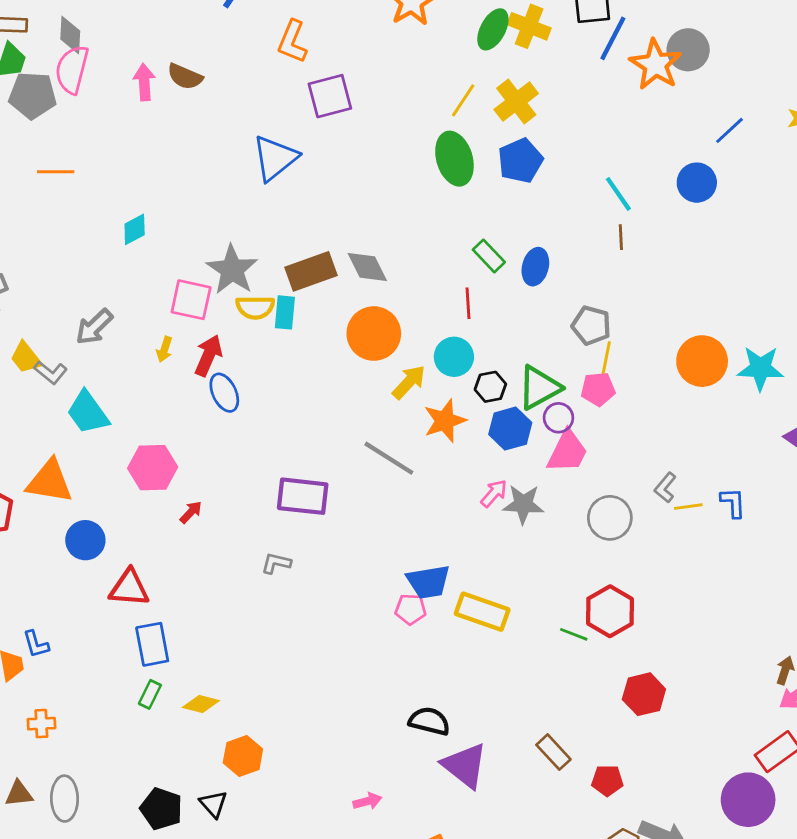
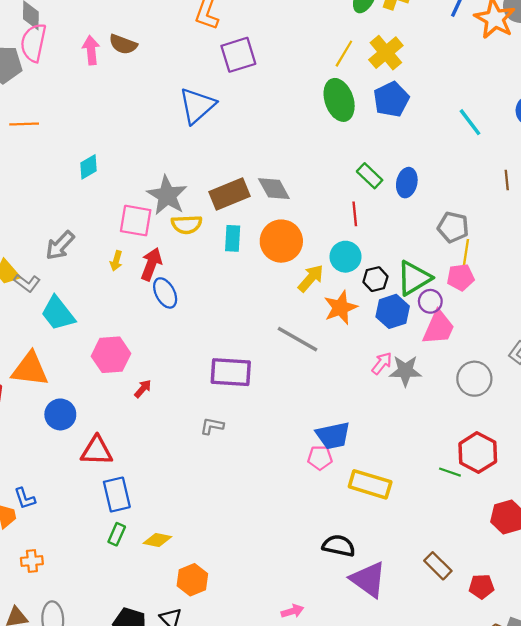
brown line: (621, 237) -> (507, 180), moved
cyan rectangle: (285, 312) -> (233, 238), moved
yellow rectangle: (482, 612) -> (370, 484), moved

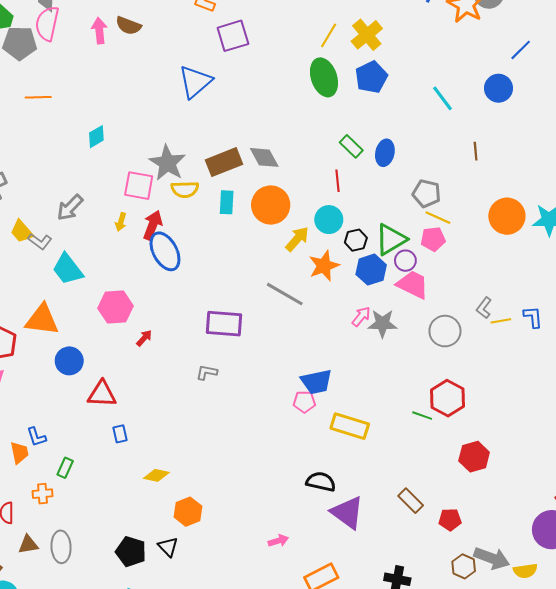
yellow line: (466, 254) -> (438, 218), turned -75
blue ellipse: (165, 293) -> (165, 251), size x1.4
pink trapezoid: (439, 328) -> (413, 285), turned -88
blue rectangle: (117, 494) -> (120, 434), size x0.6
green rectangle: (117, 534) -> (65, 468), moved

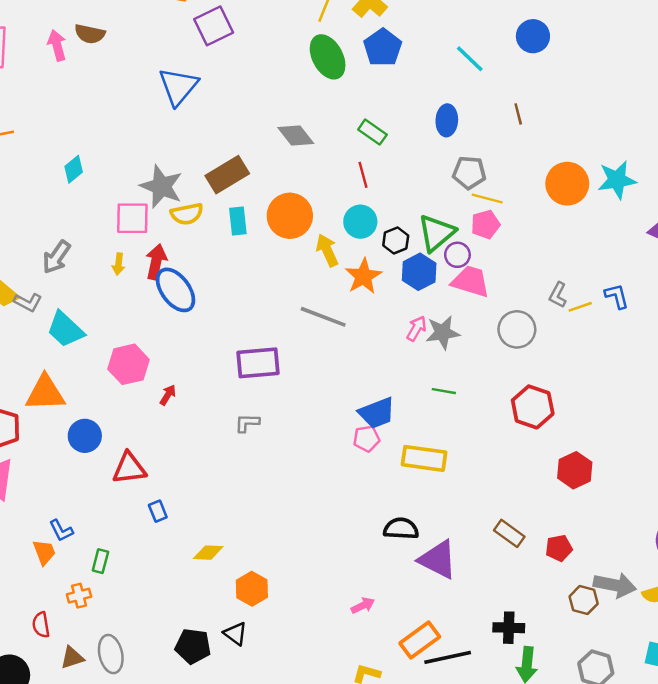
blue ellipse: (385, 153) -> (447, 120), moved
gray diamond: (264, 157) -> (296, 135), moved
yellow arrow: (297, 239) -> (327, 250), turned -56
green line: (422, 416) -> (444, 391), moved

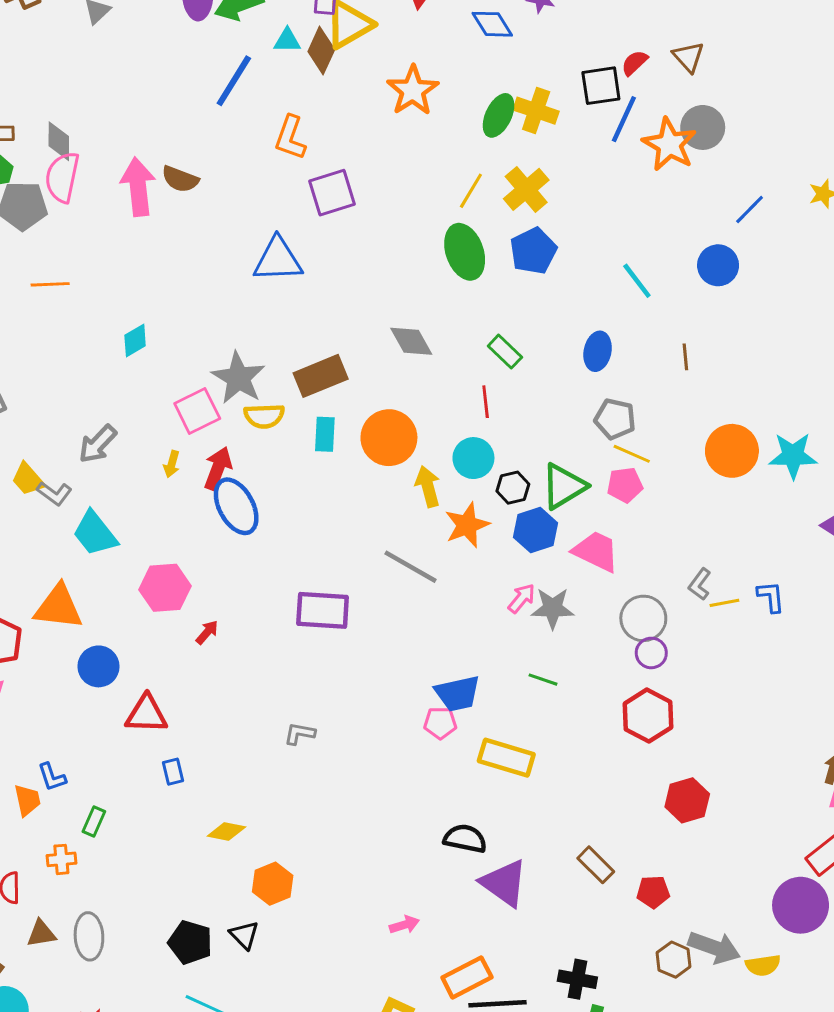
pink arrow: (57, 45) -> (138, 187), size x1.5
blue triangle: (178, 86) -> (278, 260), turned 39
pink square: (132, 218) -> (197, 411), turned -36
purple circle: (457, 255) -> (651, 653), moved
gray L-shape: (247, 423) -> (300, 734), moved

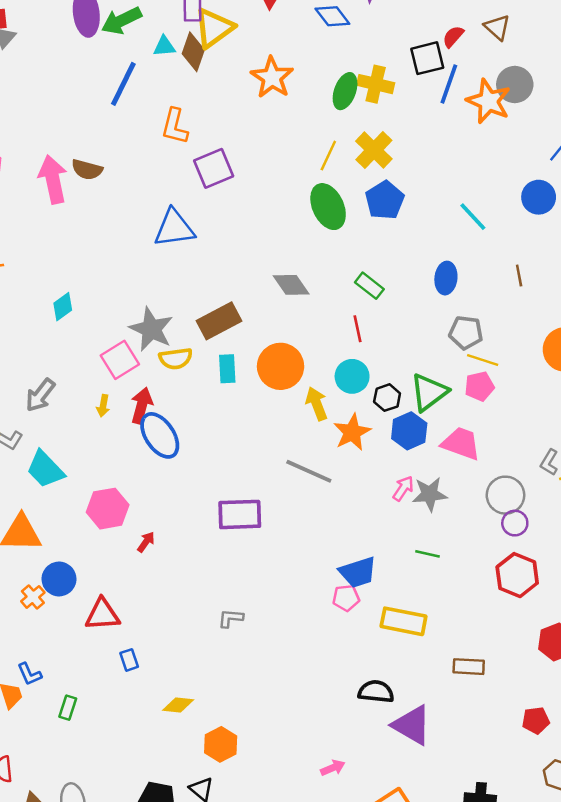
orange cross: (61, 859) -> (33, 597), moved, turned -30
brown rectangle: (596, 865) -> (469, 667), moved, turned -36

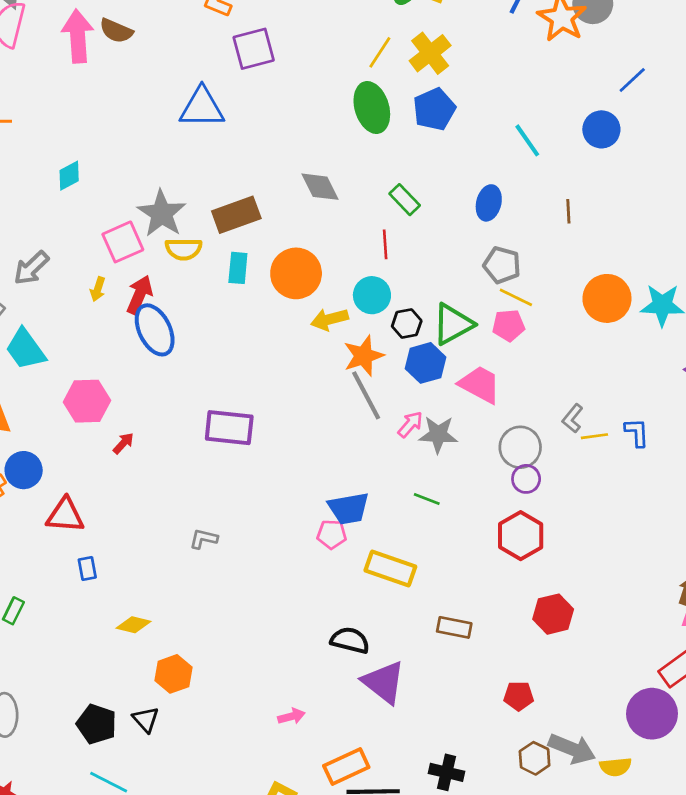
yellow arrow: (317, 404) -> (329, 319), turned -92
gray line: (309, 471) -> (366, 395), moved, turned 30

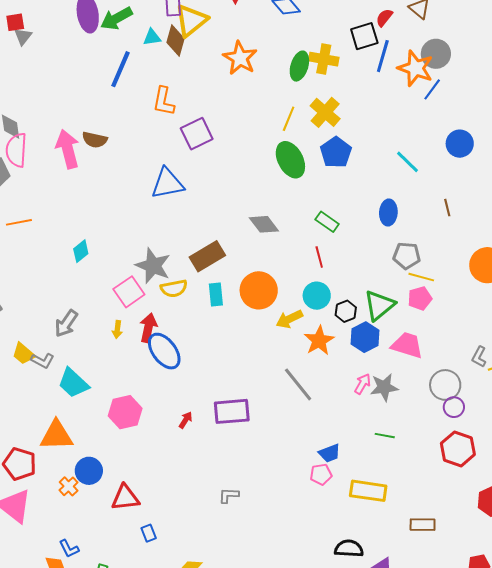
blue line: (632, 80) -> (432, 89), moved
gray line: (366, 395) -> (298, 384), moved
red arrow: (123, 443) -> (186, 420), moved
blue trapezoid: (349, 508) -> (329, 453), size x0.7

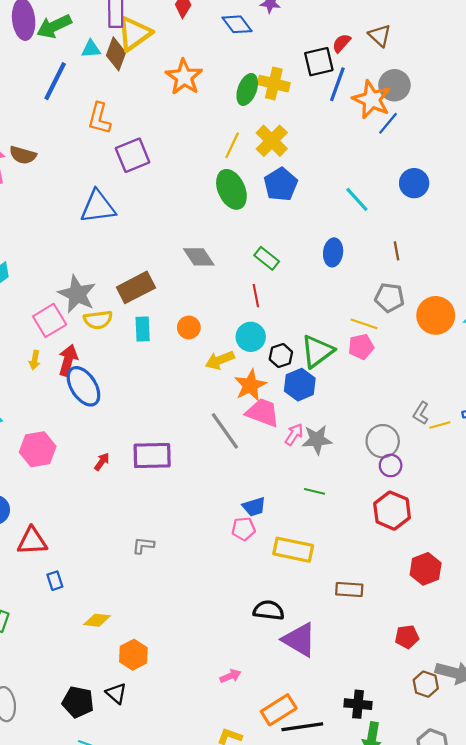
gray pentagon: (407, 256) -> (389, 298), moved
orange circle: (259, 290) -> (189, 327), size x0.6
pink trapezoid: (407, 345) -> (263, 413), moved

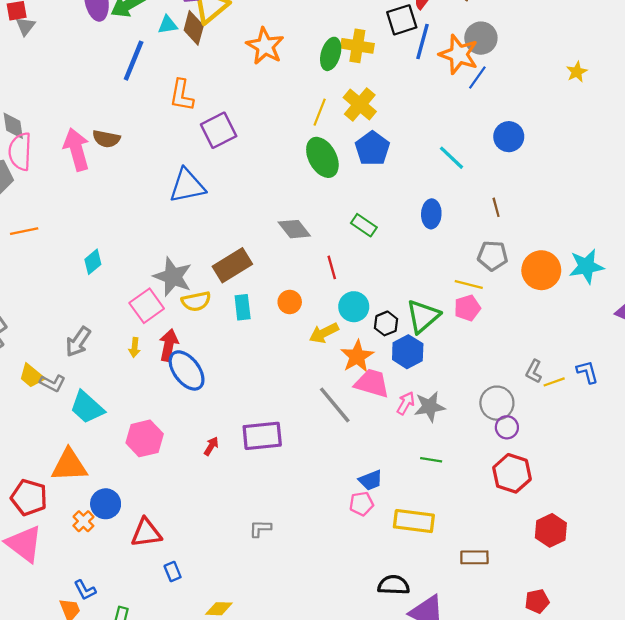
red line: (256, 296) -> (332, 267), moved

